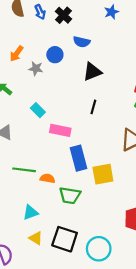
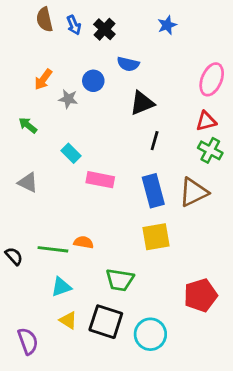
black line: (93, 107) -> (155, 141), moved
blue rectangle: (78, 158) -> (153, 191), moved
green line: (24, 170) -> (53, 249), moved
green trapezoid: (70, 195) -> (120, 280), moved

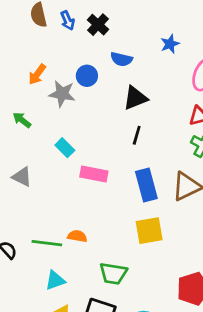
blue star: (167, 25) -> (170, 44), moved
gray star: (68, 99) -> (62, 94), size x1.4
black line: (155, 141) -> (137, 135), moved

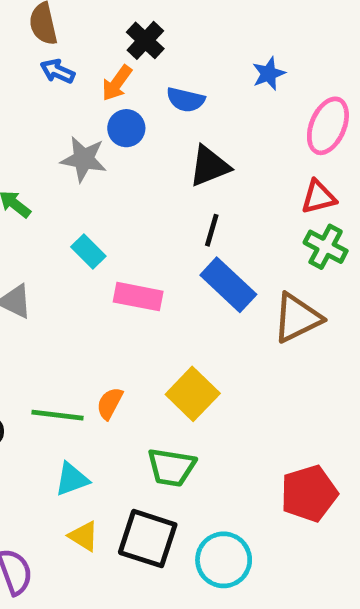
blue arrow: (68, 20) -> (58, 71), moved, turned 138
orange arrow: (37, 74) -> (117, 83), moved
blue rectangle: (146, 185) -> (228, 285), moved, turned -32
yellow square: (149, 231) -> (193, 394), moved, turned -36
orange semicircle: (77, 236) -> (110, 403), turned -72

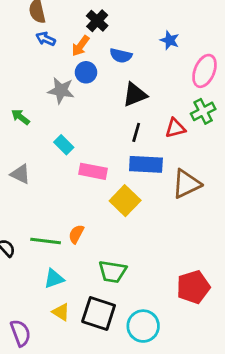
blue star: (269, 74) -> (170, 40), turned -30
red triangle: (318, 197) -> (175, 128), moved
green cross: (326, 247) -> (203, 111), moved, turned 35
blue rectangle: (228, 285) -> (146, 164), turned -40
yellow square: (193, 394) -> (125, 201), moved

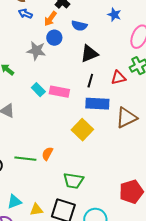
pink rectangle: (93, 171) -> (59, 92), moved
cyan triangle: (54, 279) -> (14, 202), moved
yellow triangle: (61, 312) -> (36, 210), turned -40

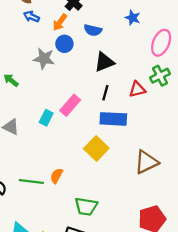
cyan rectangle: (38, 90) -> (46, 118), moved, turned 72
pink rectangle: (59, 92) -> (70, 105), turned -60
brown triangle: (126, 118) -> (146, 162), moved

